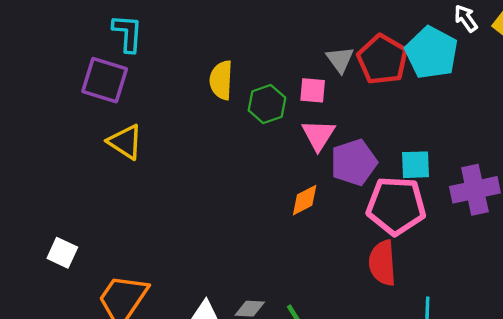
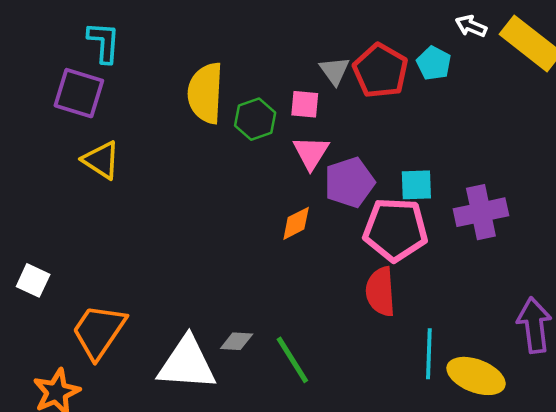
white arrow: (466, 18) -> (471, 26), turned -32
cyan pentagon: (432, 53) -> (434, 63), size x0.6
yellow semicircle: (221, 80) -> (205, 93), size x1.4

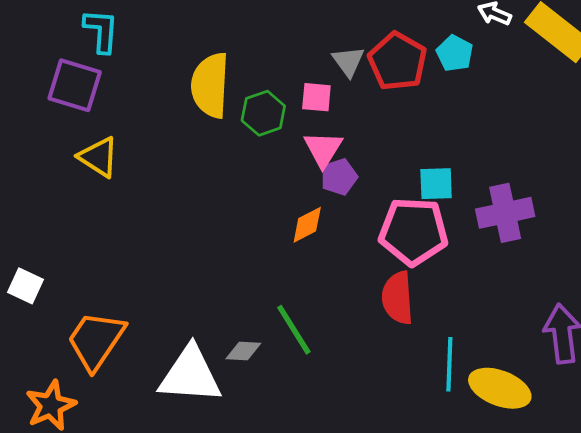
purple pentagon: (349, 182) -> (339, 177), moved, size x0.7
green line: (292, 360) -> (294, 330), moved

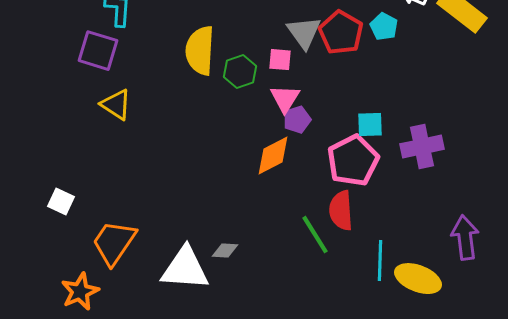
gray triangle: (348, 61) -> (304, 33), size x1.4
orange diamond: (307, 225) -> (273, 156), size x1.4
pink pentagon: (413, 231) -> (353, 161), turned -30
green line: (294, 330) -> (315, 235), moved

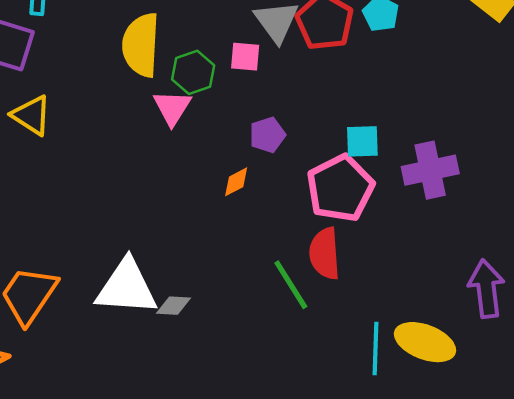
pink triangle: (285, 99) -> (172, 108), moved
orange diamond: (273, 156) -> (236, 182), size x0.6
cyan line: (380, 261) -> (375, 349), moved
white triangle: (185, 269) -> (127, 287), moved

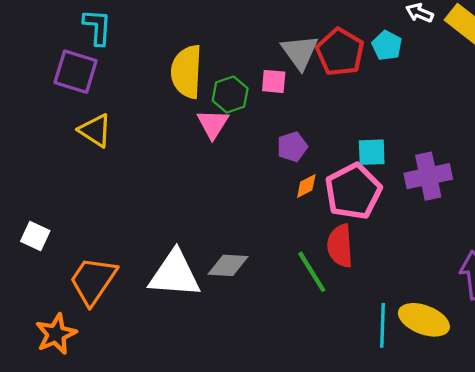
orange diamond: (236, 182) -> (306, 186), moved
gray diamond: (174, 306) -> (228, 265), moved, size x1.4

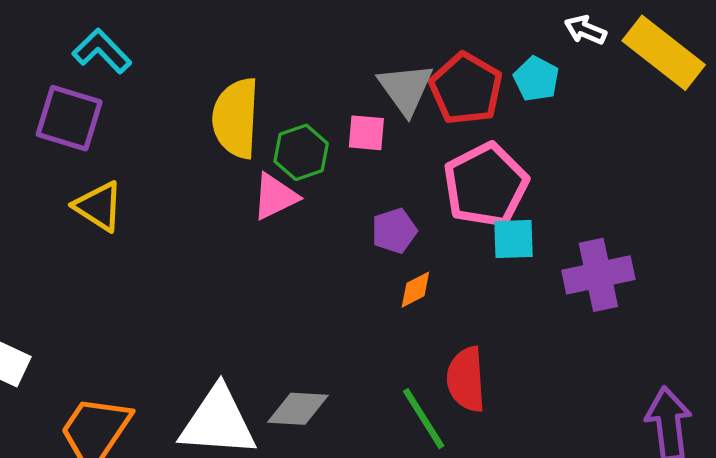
cyan L-shape: (97, 27) -> (102, 51), turned -48
pink triangle: (213, 124) -> (275, 196), turned 32
pink pentagon: (353, 191) -> (486, 185), moved

